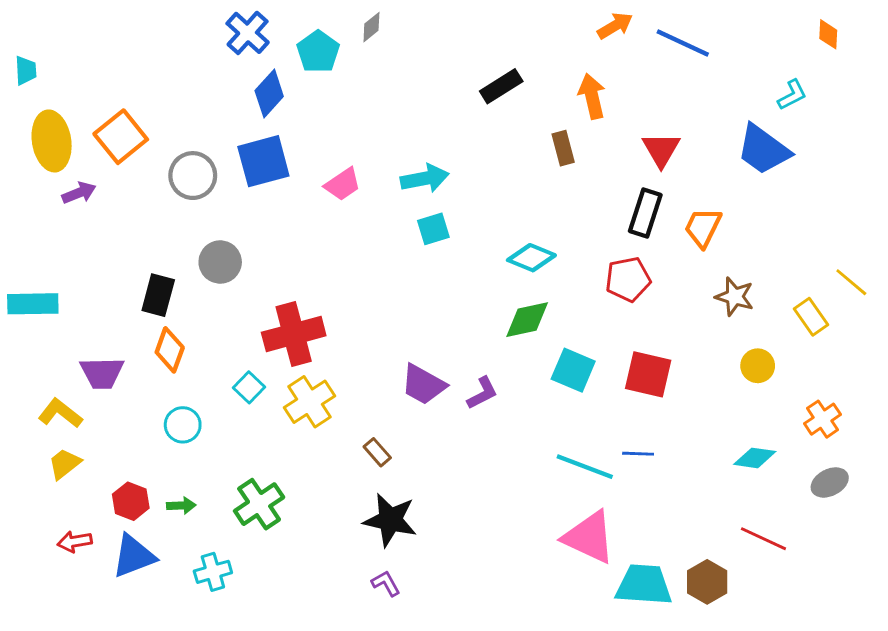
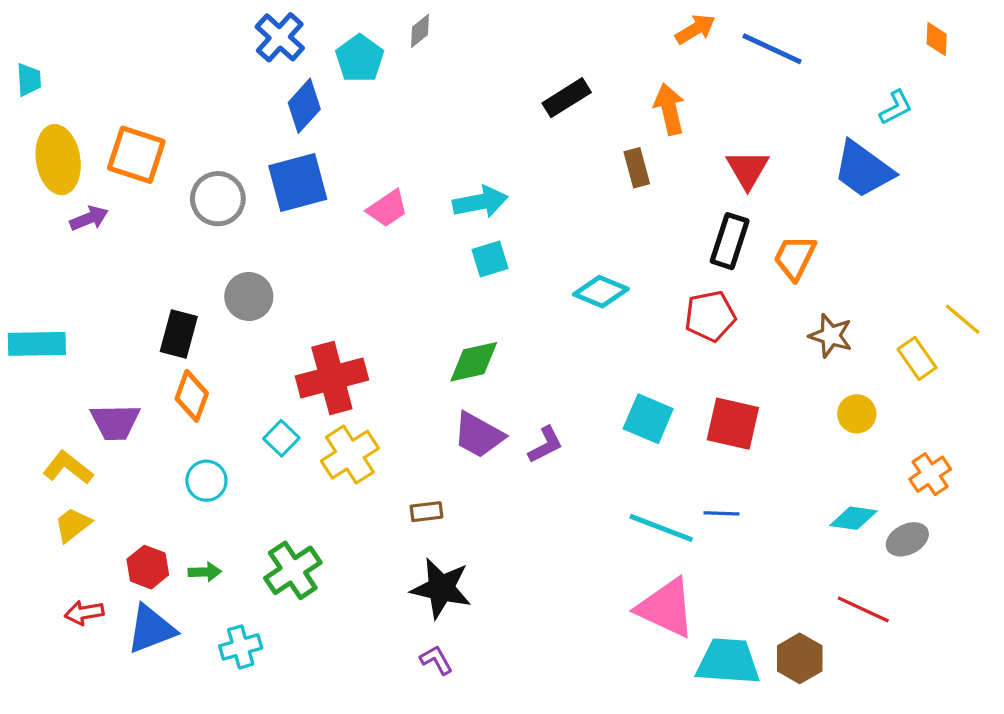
orange square: (121, 137) -> (136, 155), turned -33
green diamond: (527, 320) -> (474, 362), moved
brown rectangle: (377, 452) -> (426, 512), turned -56
gray ellipse: (830, 482) -> (907, 539), moved

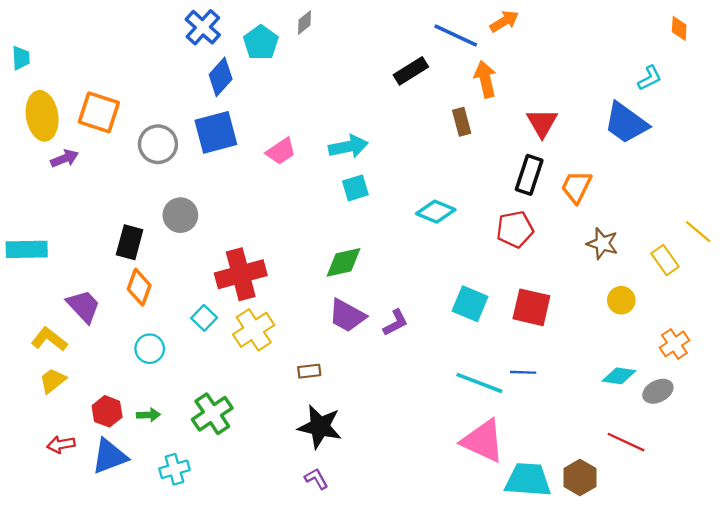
blue line: (772, 49) -> (456, 35), moved
purple trapezoid: (115, 422) -> (83, 306), turned -132

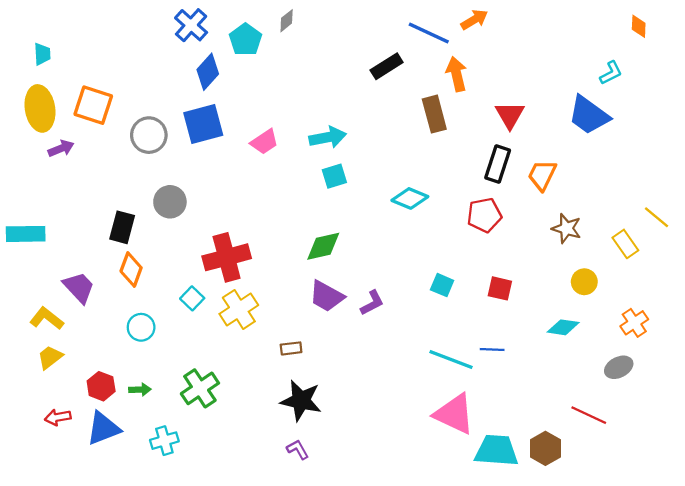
cyan trapezoid: (21, 58) -> (42, 54), moved
brown rectangle: (462, 122) -> (434, 114), size x1.4
cyan square: (470, 304) -> (442, 285), size x0.7
red square: (531, 307) -> (500, 288), size x0.7
cyan diamond: (619, 376) -> (563, 327), moved

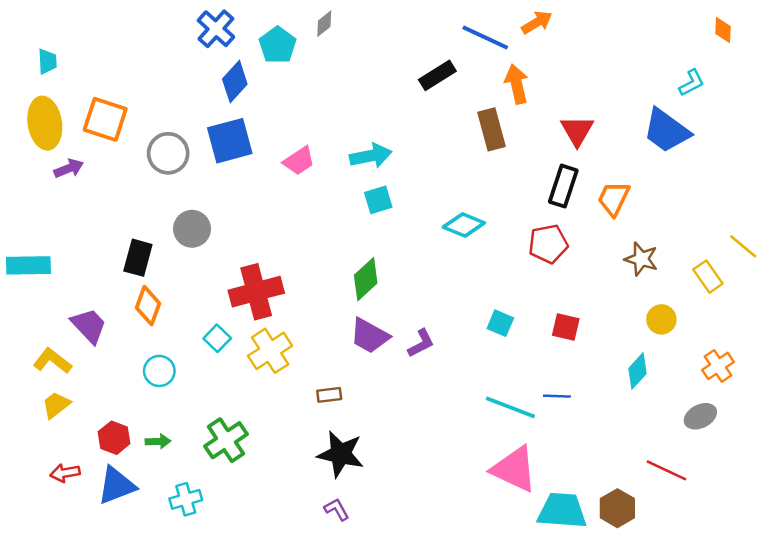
green diamond: (323, 246) -> (366, 279), turned -30
cyan diamond: (563, 327) -> (637, 371), turned -56

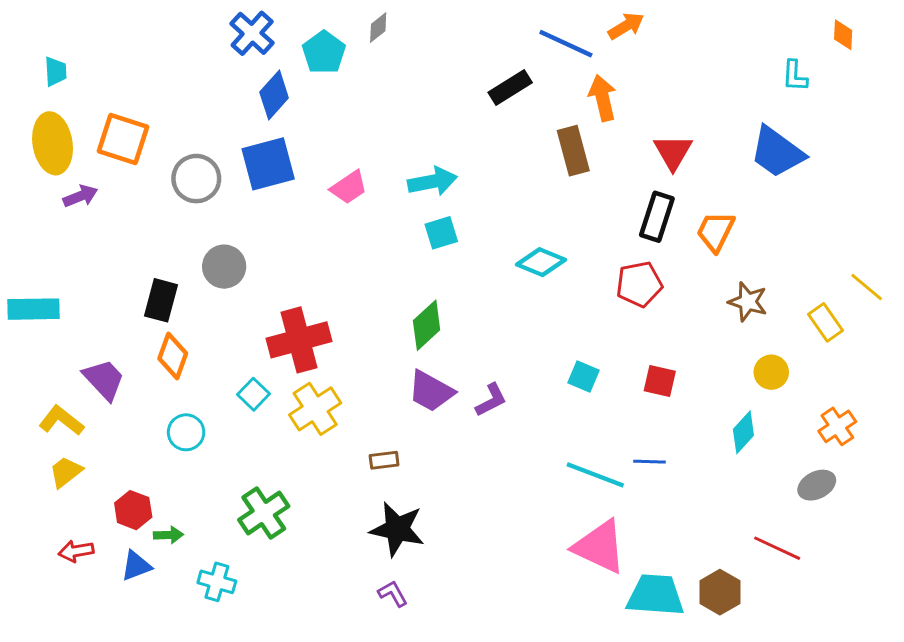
cyan L-shape: (692, 83) -> (795, 76), moved, turned 120
green arrow: (158, 441) -> (168, 535), moved
blue triangle: (117, 485) -> (136, 566), size x0.7
cyan cross: (186, 499) -> (217, 582), turned 32

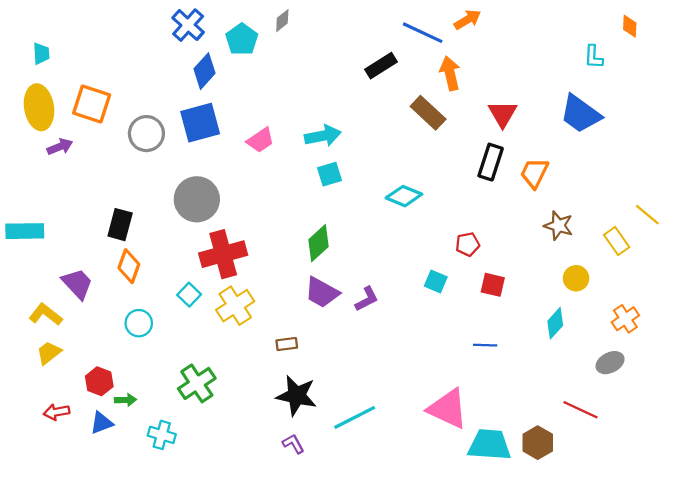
brown rectangle: (573, 151) -> (428, 113), turned -32
gray circle: (224, 267) -> (197, 199), moved, size x1.4
red pentagon: (639, 284) -> (468, 244), moved, size x0.7
cyan line: (595, 475) -> (355, 417), moved, turned -48

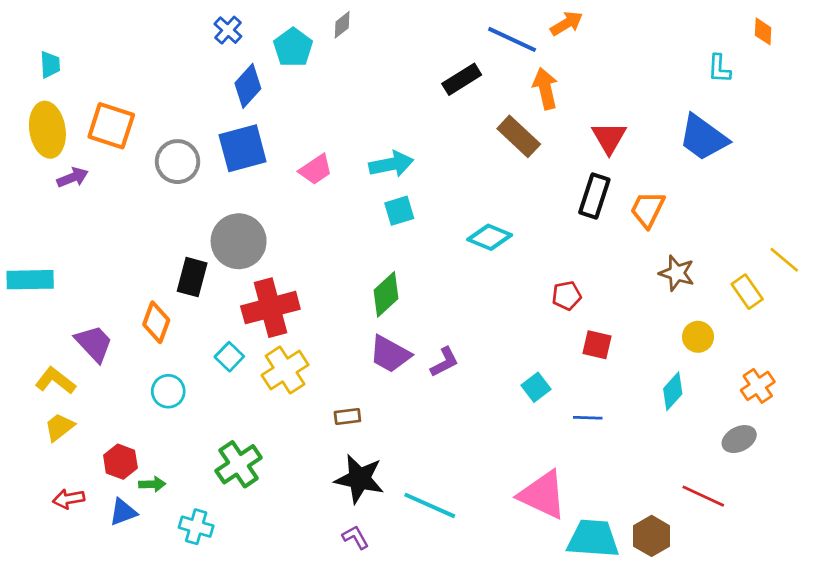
blue cross: (188, 25) -> (228, 30), size x0.7
black rectangle: (120, 225) -> (192, 277), moved
cyan square: (436, 282) -> (536, 387), moved, turned 30
cyan line: (355, 417) -> (430, 505), turned 51

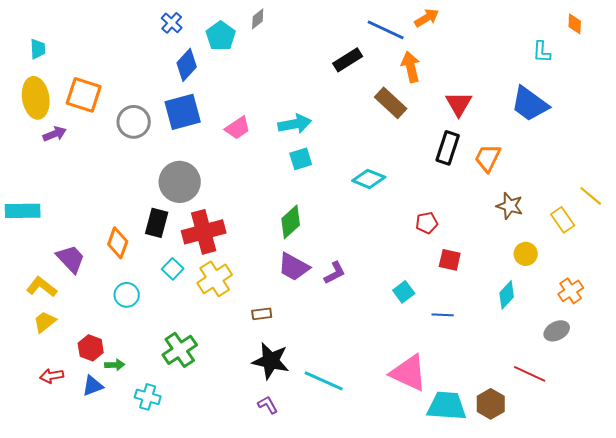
black rectangle: (192, 277) -> (157, 223), moved

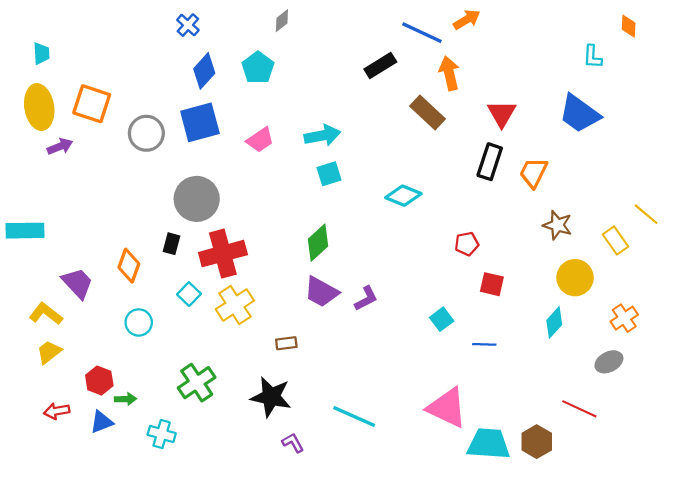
cyan pentagon: (221, 36) -> (258, 68), moved
black rectangle: (157, 223) -> (172, 244), size x0.7
yellow circle: (526, 254) -> (575, 278), size x1.4
black star: (271, 361) -> (271, 397), moved

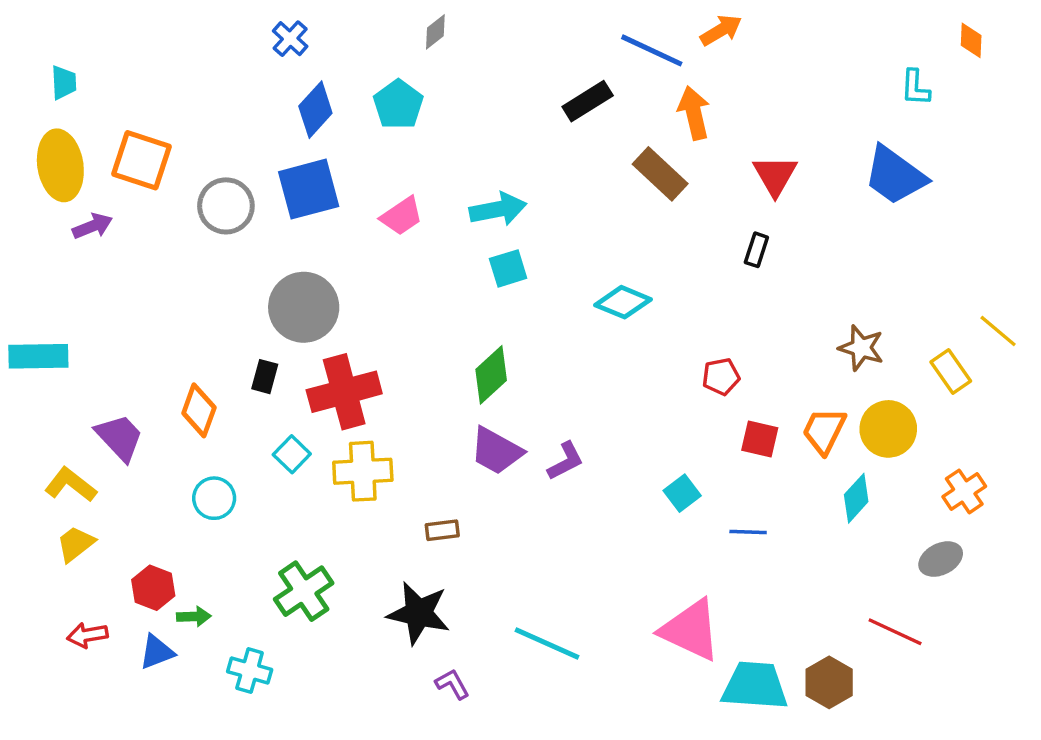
black rectangle: (490, 162) -> (756, 250), size x0.6
orange trapezoid: (533, 173) -> (824, 431), moved
yellow cross: (235, 305) -> (363, 471), turned 30

